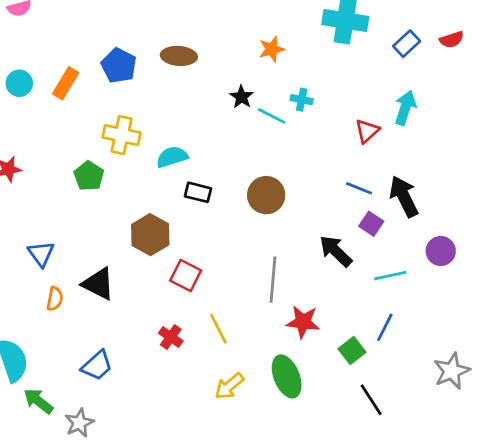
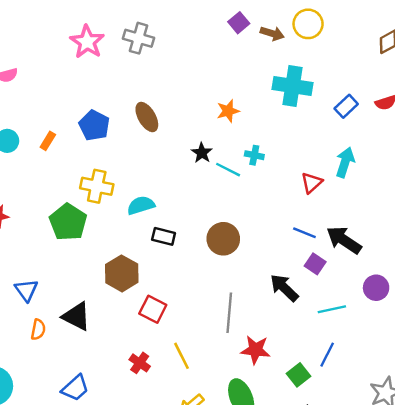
brown ellipse: (179, 56) -> (147, 117), turned 56
orange rectangle: (66, 83) -> (48, 141), size x0.7
green pentagon: (89, 176) -> (68, 222), size x1.4
black arrow: (404, 196) -> (344, 240), turned -30

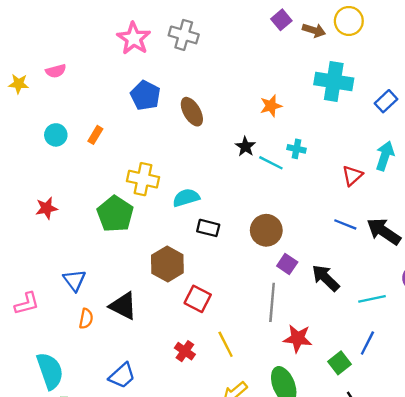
blue pentagon: (94, 125) -> (145, 95), moved
purple square: (315, 264) -> (287, 264), moved

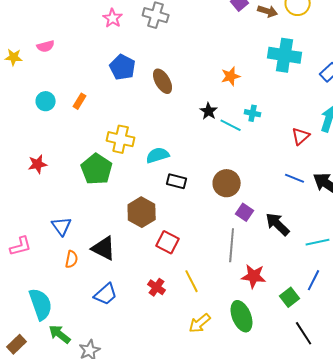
pink star: (134, 38) -> (113, 18), size x0.7
blue trapezoid: (122, 376) -> (106, 294), moved

